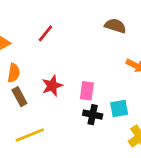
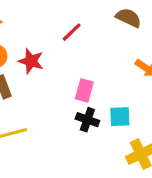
red line: (45, 33) -> (72, 32), moved
red star: (52, 86) -> (31, 61), moved, turned 30

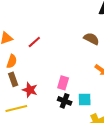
red line: (72, 32) -> (34, 42), moved
red star: (31, 61) -> (30, 90), moved

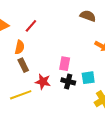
orange semicircle: (12, 61) -> (20, 47), moved
brown rectangle: (13, 79) -> (23, 65), moved
red star: (30, 90) -> (43, 82), moved

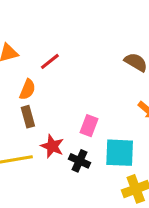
cyan square: (88, 78) -> (120, 153), size x1.5
black cross: (68, 81) -> (80, 161), moved

